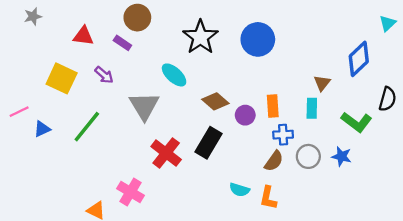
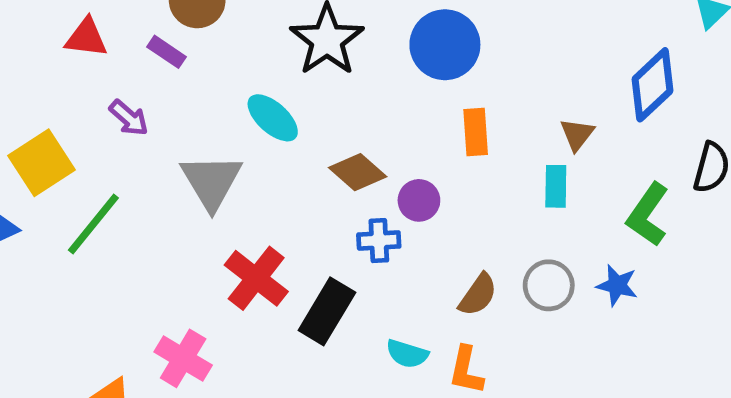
yellow square: (62, 78) -> (42, 163), moved, turned 32
orange rectangle: (273, 106) -> (476, 132), moved
green L-shape: (357, 122) -> (648, 215), turned 88
blue cross: (283, 135) -> (379, 241), moved
black rectangle: (208, 143) -> (327, 311), moved

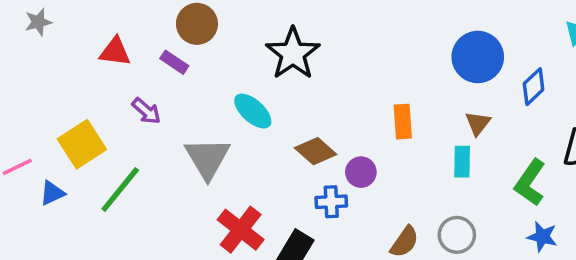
blue circle: (445, 45) -> (478, 57), moved
blue diamond: (652, 85) -> (534, 87), size x0.7
blue star: (617, 285) -> (542, 237), moved

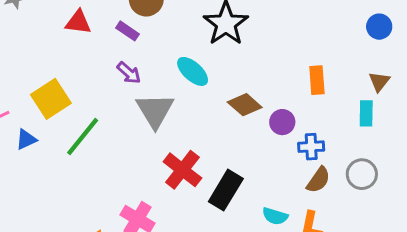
blue circle: (478, 57) -> (379, 27), size x0.6
purple arrow: (146, 111) -> (129, 73), moved
blue cross: (331, 202) -> (311, 147), moved

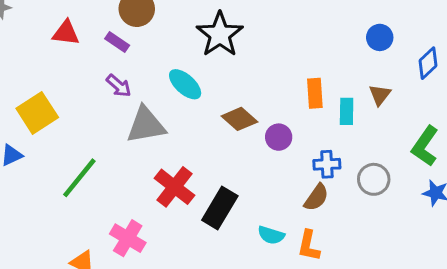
gray triangle: (155, 110) -> (146, 125), turned 51
cyan rectangle: (366, 113) -> (347, 111), moved
green line: (83, 137) -> (79, 178), moved
blue cross: (311, 147) -> (327, 164), moved
gray circle: (362, 174) -> (374, 179), moved

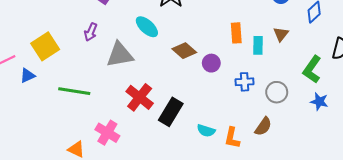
purple arrow: (119, 86) -> (91, 32), moved, turned 72
green line: (79, 178) -> (74, 91), turned 60
brown semicircle: (316, 197) -> (263, 126), moved

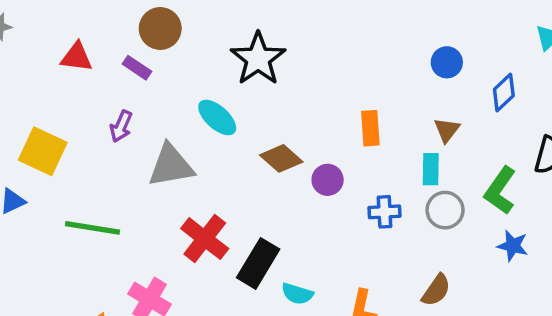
cyan rectangle: (258, 45) -> (431, 169), moved
yellow square: (45, 46) -> (43, 151), turned -32
gray circle: (277, 92) -> (445, 210), moved
brown semicircle: (263, 126) -> (436, 290), moved
cyan semicircle: (206, 131) -> (297, 294), moved

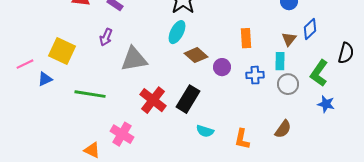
blue diamond: (504, 93) -> (310, 29), moved
cyan ellipse: (217, 118) -> (177, 32), moved, turned 75
blue cross: (385, 212) -> (255, 75), moved
black rectangle: (258, 263) -> (188, 99), moved

